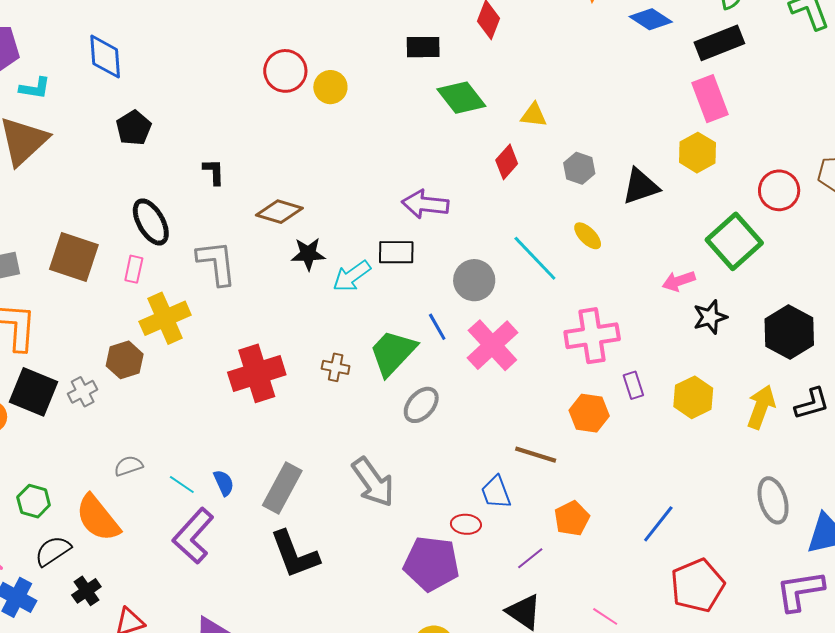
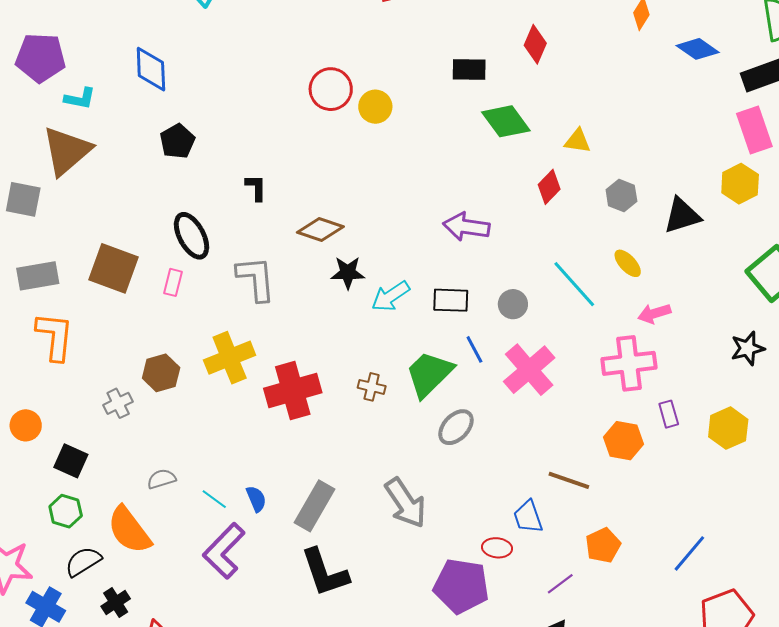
black rectangle: (396, 252) -> (451, 300), moved
gray circle: (474, 280) -> (513, 304), size x0.7
pink arrow: (679, 281) -> (654, 313), moved
yellow cross: (165, 318) -> (230, 358), moved
black square: (34, 392) -> (71, 461), moved, size x0.7

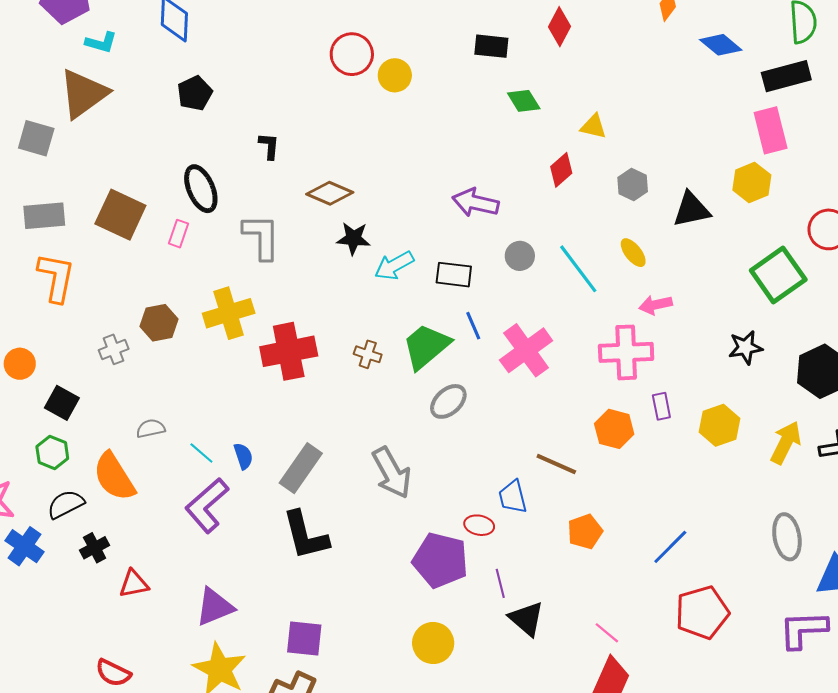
green diamond: (506, 121) -> (524, 101), size x0.7
gray circle: (513, 304) -> (520, 256), moved
purple line: (560, 584) -> (500, 583), moved, turned -72

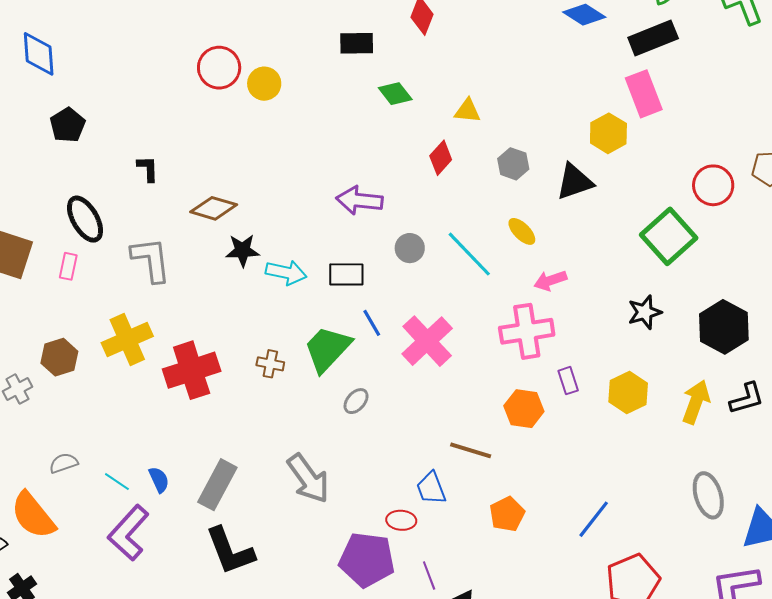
yellow hexagon: (752, 183) -> (608, 133), moved
cyan arrow: (394, 266) -> (286, 273), turned -132
gray ellipse: (448, 401) -> (356, 401), size x0.7

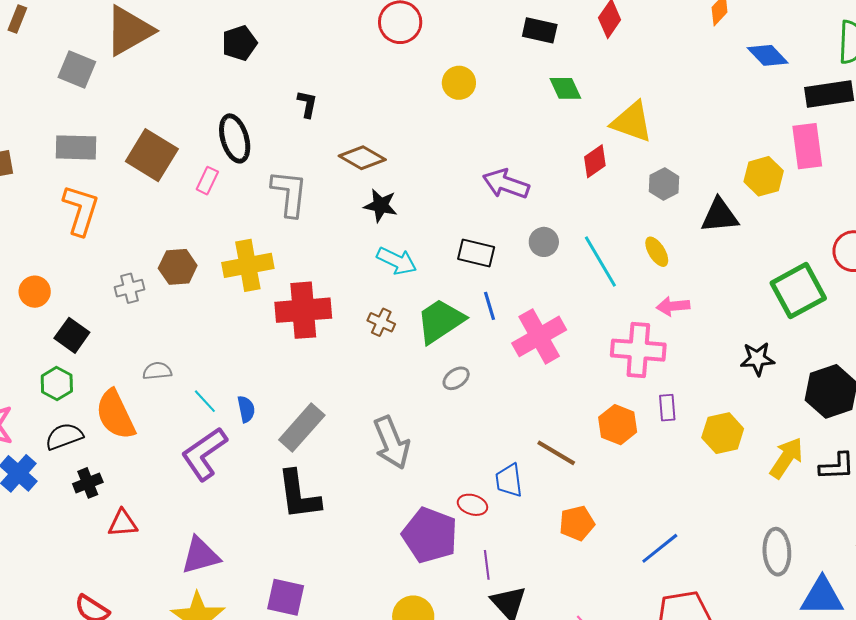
yellow circle: (264, 84) -> (459, 83), moved
yellow triangle: (468, 111) -> (632, 122), size x1.6
cyan arrow: (286, 273) -> (397, 261), moved

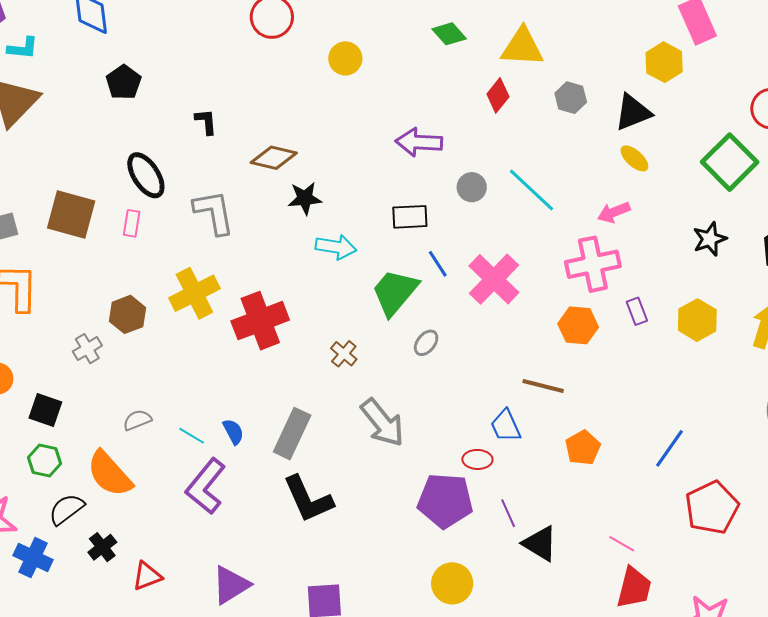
yellow ellipse: (657, 252) -> (634, 158), moved
brown cross: (381, 322) -> (344, 354), moved, turned 32
orange hexagon: (618, 425) -> (578, 325), moved

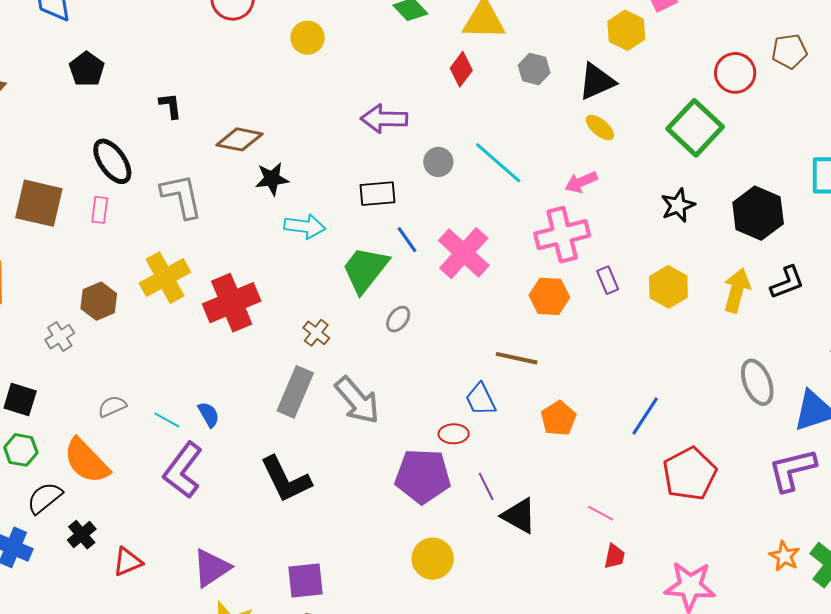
gray rectangle: (292, 434) -> (295, 392), moved
red trapezoid: (634, 588) -> (614, 556), size x0.6

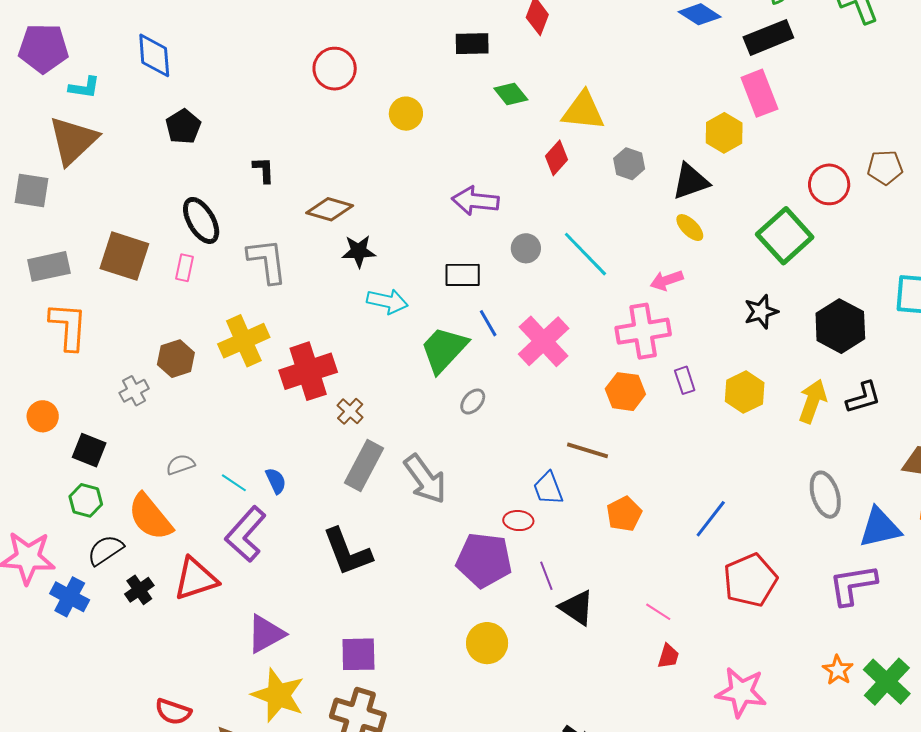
brown cross: (316, 333) -> (350, 411), moved
red triangle: (127, 562) -> (196, 579), moved, size x1.5

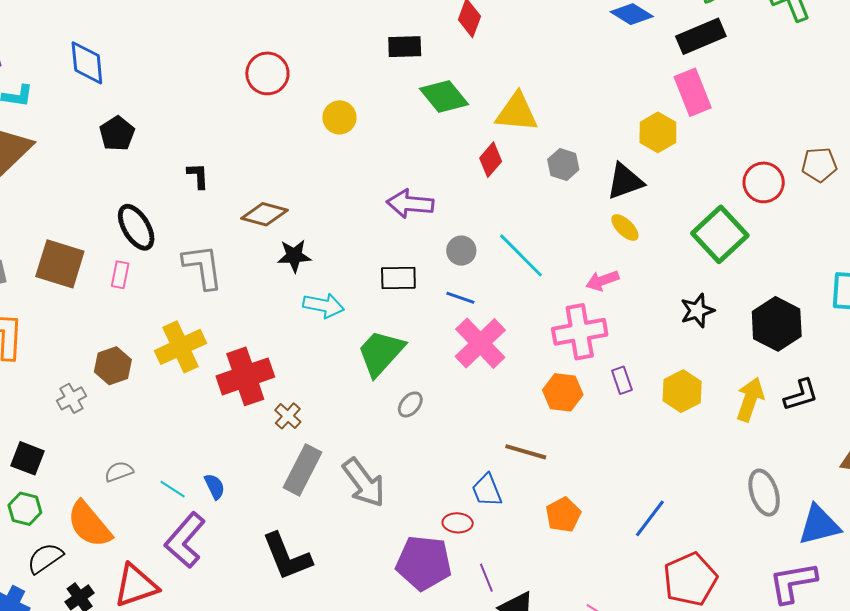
green diamond: (511, 94) -> (444, 96), size x1.4
blue line: (488, 323) -> (460, 298), moved, turned -40

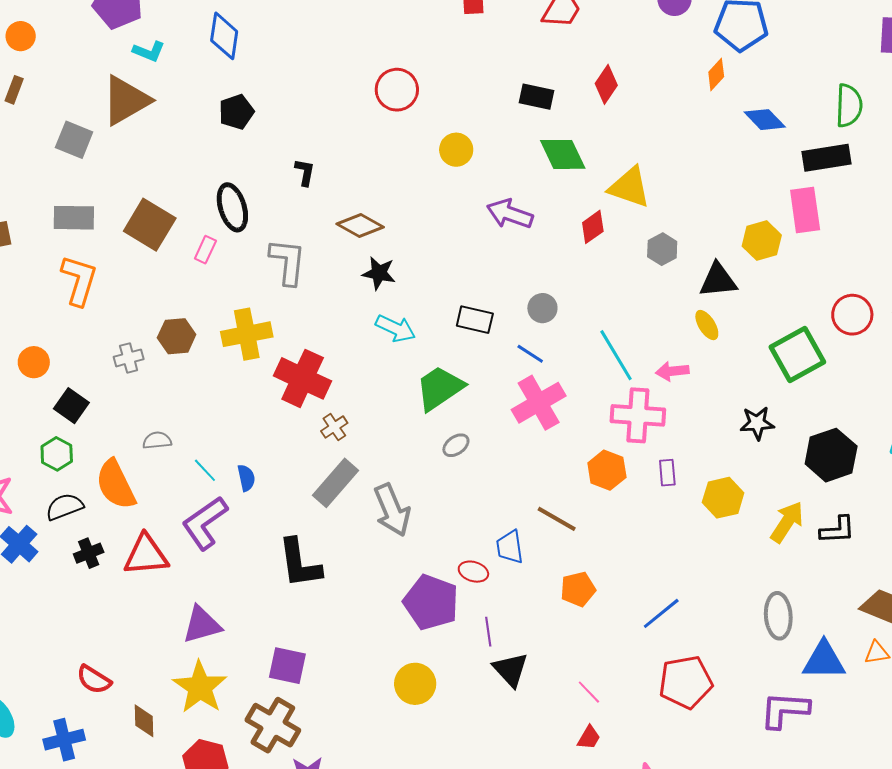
purple arrow: (410, 204) -> (510, 214), moved
cyan line: (521, 255) -> (616, 355), moved
red cross: (245, 376) -> (303, 378), turned 30

